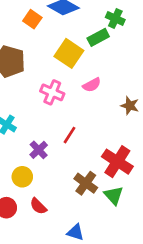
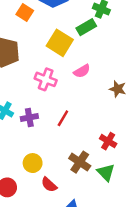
purple cross: (39, 150) -> (29, 118), moved, turned 35
red cross: (117, 162) -> (108, 141), size x0.6
yellow circle: (22, 177) -> (33, 163), moved
red semicircle: (38, 206) -> (49, 185), moved

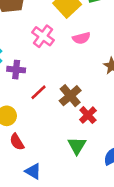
red line: (63, 118) -> (39, 92), moved
brown cross: (80, 162) -> (70, 96), moved

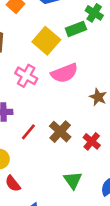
pink semicircle: (81, 38) -> (64, 73), size x1.5
red cross: (88, 115) -> (92, 141), moved

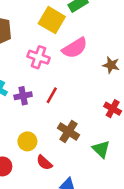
red line: (28, 132) -> (52, 95), moved
brown cross: (60, 132) -> (68, 131), moved

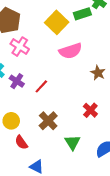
pink cross: (39, 57) -> (20, 47), moved
purple cross: (23, 96) -> (17, 81), turned 32

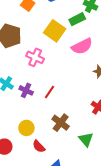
pink cross: (20, 47) -> (35, 57), moved
pink semicircle: (70, 51) -> (82, 46), moved

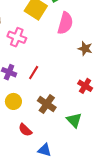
pink semicircle: (82, 46) -> (65, 23), turned -45
yellow circle: (26, 128) -> (13, 101), moved

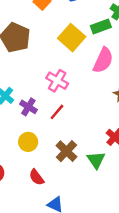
pink cross: (17, 37) -> (57, 81), moved
green triangle: (74, 120) -> (96, 160), moved

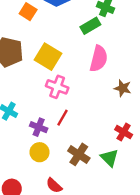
yellow square: (72, 38) -> (48, 57), moved
purple cross: (28, 107) -> (39, 127), moved

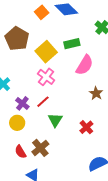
green rectangle: (90, 26) -> (72, 44), moved
brown cross: (79, 154) -> (40, 148), moved
green triangle: (109, 158) -> (55, 120), moved

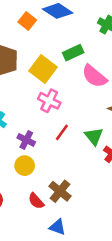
pink semicircle: (85, 65) -> (94, 76), turned 110
red line: (43, 102) -> (62, 132), moved
green triangle: (55, 120) -> (94, 136), moved

